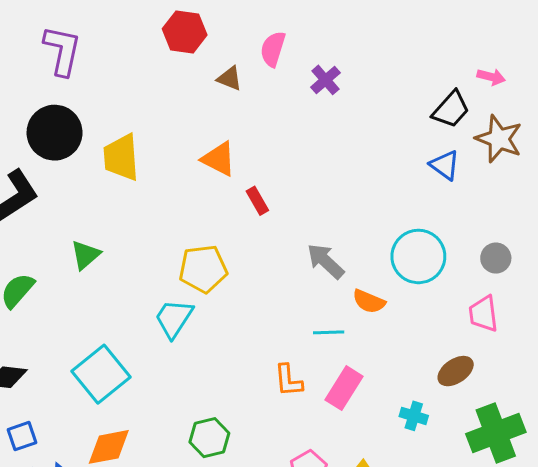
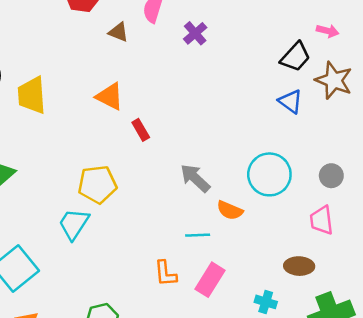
brown ellipse: (456, 371) -> (299, 266), turned 36

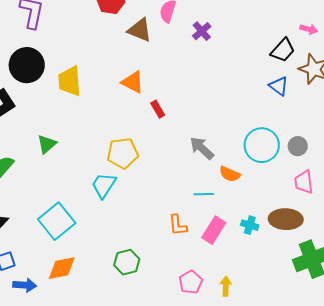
brown triangle: (118, 32) -> (140, 30), size x1.5
gray circle: (331, 176) -> (298, 146), moved
brown ellipse: (299, 266) -> (286, 219), size x1.4
cyan cross: (266, 302) -> (250, 225), moved

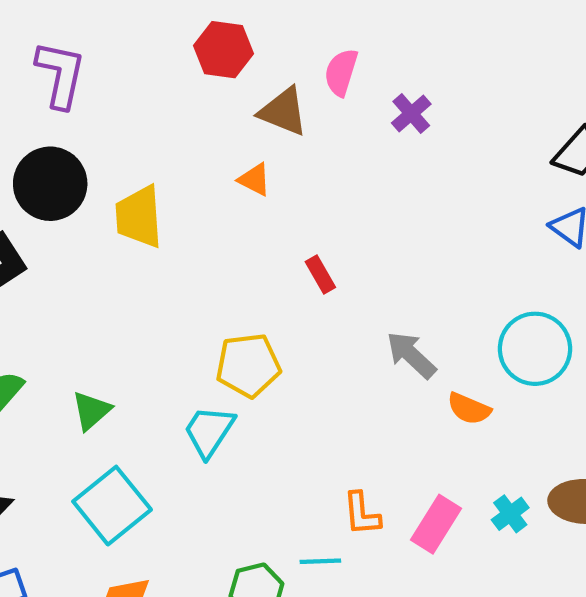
orange triangle: (133, 82) -> (254, 180), moved, size x0.7
green triangle: (47, 144) -> (91, 411), moved
cyan line: (204, 194) -> (320, 561), moved
cyan cross: (250, 225) -> (510, 514), turned 36

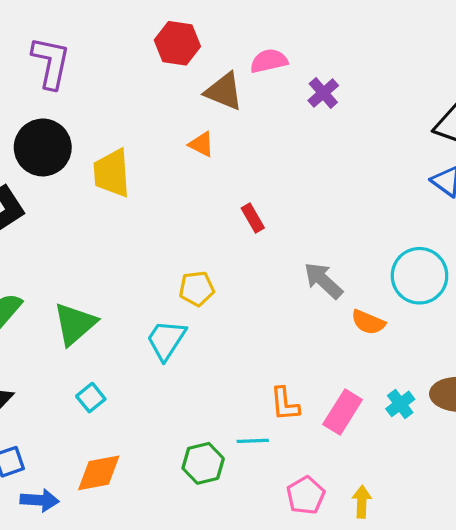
pink semicircle: (341, 72) -> (269, 61), turned 60
yellow pentagon: (248, 365) -> (197, 289), size x0.7
green triangle: (91, 411) -> (75, 324), size x1.4
cyan square: (112, 506) -> (91, 398), size x0.5

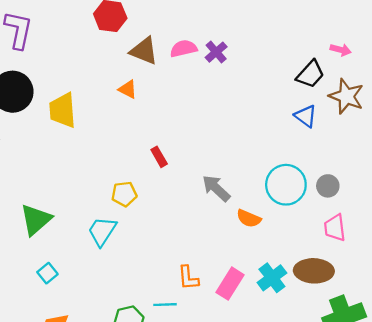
pink semicircle: (269, 61) -> (184, 49), moved
red rectangle: (253, 218) -> (159, 157), moved
cyan cross: (400, 404) -> (272, 278), size x1.4

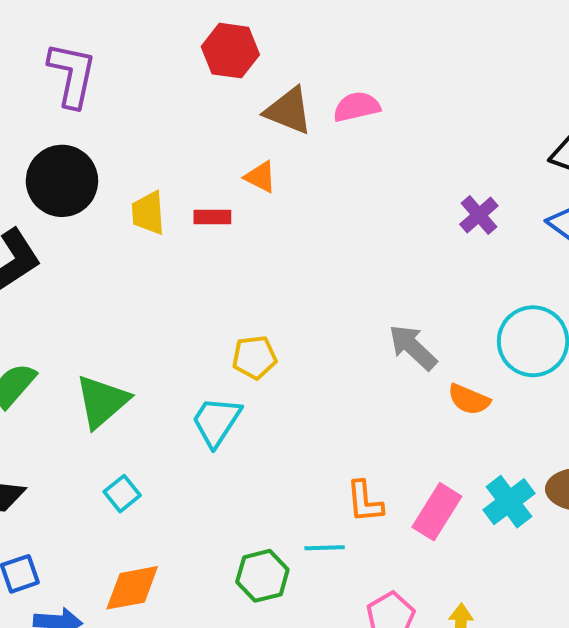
purple cross: (216, 52) -> (479, 215), moved
yellow trapezoid: (63, 110) -> (148, 213), size x0.7
red rectangle: (159, 157) -> (212, 217), moved, turned -60

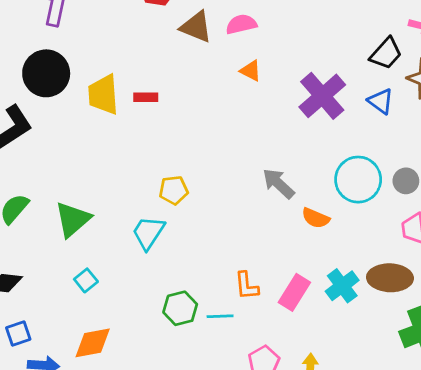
orange triangle: (260, 177) -> (251, 71), moved
yellow trapezoid: (148, 213) -> (103, 95), size x1.4
purple cross: (479, 215) -> (322, 96), size x1.8
green hexagon: (262, 576) -> (180, 308), moved

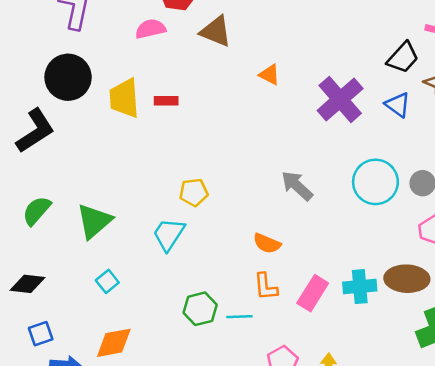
pink semicircle: (241, 24) -> (150, 29), moved
orange semicircle: (316, 218) -> (267, 243), moved
cyan cross: (342, 286) -> (360, 287), turned 32

